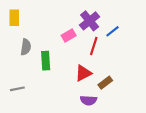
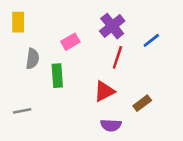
blue line: (113, 31) -> (151, 40), moved
pink rectangle: (69, 36) -> (70, 42), moved
brown rectangle: (105, 83) -> (142, 103), moved

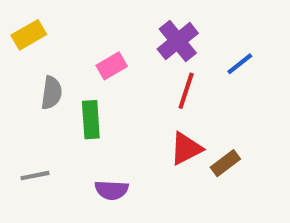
yellow rectangle: (18, 22) -> (29, 35), turned 60
red triangle: (104, 91) -> (186, 149), moved
purple semicircle: (111, 125) -> (112, 190), moved

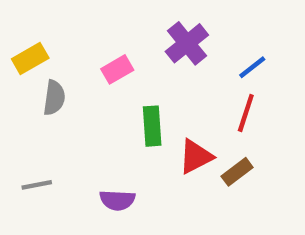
yellow rectangle: (29, 35) -> (30, 59), moved
red line: (186, 91) -> (246, 113), moved
green rectangle: (91, 120) -> (152, 126), moved

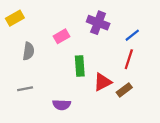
purple cross: (187, 43) -> (98, 23), turned -30
yellow rectangle: (30, 59) -> (15, 18), moved
gray line: (37, 185) -> (25, 89), moved

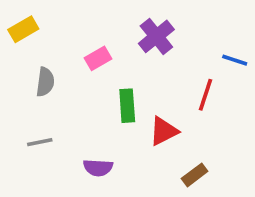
purple cross: (98, 23) -> (156, 36), turned 30
blue line: (132, 35) -> (235, 60), moved, turned 56
brown rectangle: (124, 90) -> (195, 175), moved

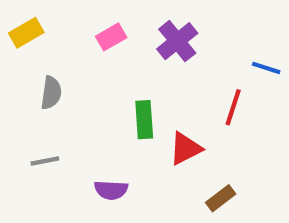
pink rectangle: (98, 58) -> (111, 37), moved

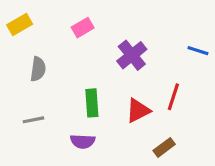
purple cross: (177, 41) -> (132, 55), moved
red line: (233, 107) -> (173, 97), moved
green rectangle: (144, 120) -> (92, 103), moved

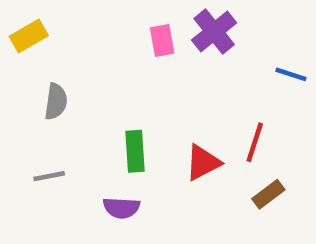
pink rectangle: (83, 28) -> (162, 40), moved, turned -70
purple cross: (132, 55) -> (214, 31), moved
brown rectangle: (164, 147) -> (268, 194), moved

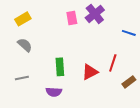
yellow rectangle: (29, 36) -> (23, 19), moved
gray semicircle: (56, 102) -> (25, 45), turned -56
brown rectangle: (268, 194) -> (129, 82), moved

